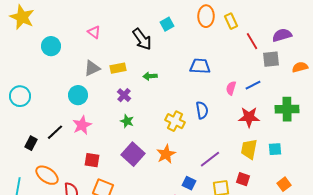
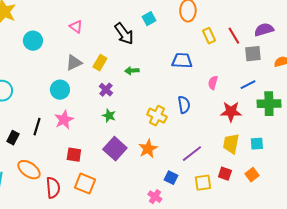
yellow rectangle: (231, 21) -> (209, 36), moved
yellow rectangle: (118, 68) -> (100, 63), turned -49
blue line: (253, 85) -> (248, 85), moved
black line: (55, 132) -> (37, 127), turned -30
orange square: (284, 184) -> (252, 175), moved

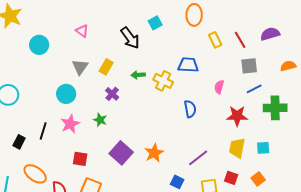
gray square: (253, 54) -> (249, 66), moved
gray triangle: (74, 63) -> (80, 67), turned -30
green star: (109, 116) -> (100, 120), moved
yellow cross: (157, 116) -> (163, 81), moved

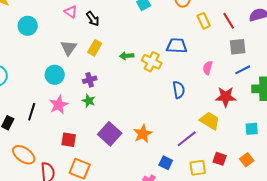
black arrow: (130, 38) -> (93, 19), moved, size x0.7
purple cross: (112, 94) -> (90, 80), moved, turned 32
yellow trapezoid: (237, 148) -> (210, 121), moved, turned 110

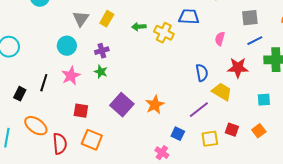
blue semicircle: (179, 90) -> (202, 73), moved

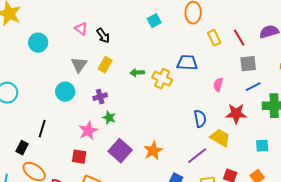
green star: (101, 72) -> (109, 118), moved
pink star: (71, 76) -> (88, 131), moved
black rectangle: (20, 94) -> (22, 148), moved

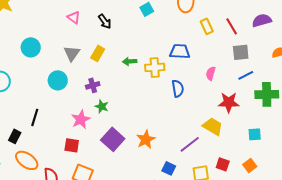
black arrow: (103, 36) -> (105, 21), moved
cyan circle: (38, 43) -> (31, 47), moved
yellow cross: (162, 79) -> (155, 67), turned -30
blue semicircle: (200, 119) -> (178, 88), moved

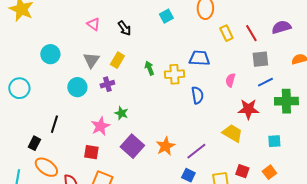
green arrow: (130, 61) -> (149, 68), turned 72
purple cross: (93, 85) -> (107, 84), moved
purple line: (190, 144) -> (196, 151), moved

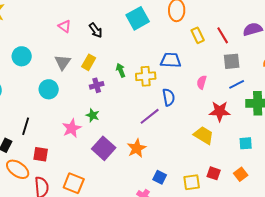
cyan square: (166, 16) -> (138, 18), size x1.6
purple cross: (107, 84) -> (97, 85), moved
purple line: (196, 151) -> (150, 116), moved
red square: (91, 152) -> (41, 154), moved

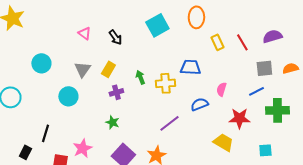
gray square: (232, 61) -> (264, 68), moved
blue semicircle: (169, 97) -> (199, 104), moved, turned -102
pink star: (72, 128) -> (82, 148), moved

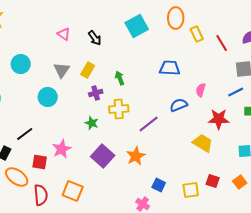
yellow rectangle: (217, 42) -> (197, 34), moved
yellow cross: (165, 83) -> (119, 109), moved
black line: (45, 133) -> (25, 134), turned 36

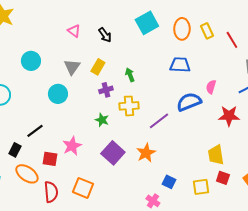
orange ellipse: (176, 18) -> (182, 29), moved
blue semicircle: (179, 105) -> (189, 102), size x1.4
yellow trapezoid: (203, 143) -> (216, 155), moved, turned -130

